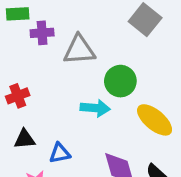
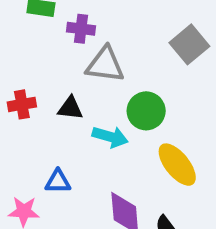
purple cross: (42, 33) -> (81, 29), moved
black triangle: (25, 139) -> (70, 108), moved

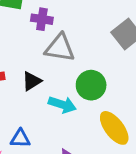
black triangle: (70, 108) -> (32, 81), turned -40

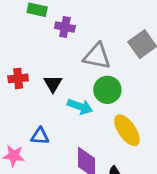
gray triangle: (60, 48) -> (97, 56), moved
black triangle: (32, 81) -> (53, 84), turned -30

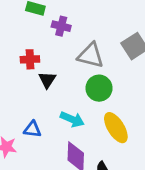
red cross: (18, 78) -> (30, 59), moved
cyan arrow: (80, 107) -> (72, 119), moved

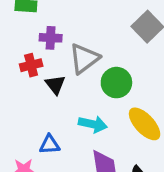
purple cross: (61, 26) -> (51, 38), moved
gray triangle: (91, 55) -> (84, 59), moved, turned -40

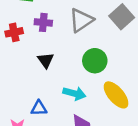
gray triangle: (84, 59) -> (81, 20), moved
red cross: (31, 65) -> (14, 32), moved

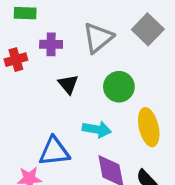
black triangle: (46, 60) -> (68, 84), moved
yellow ellipse: (116, 95) -> (149, 127), turned 32
blue triangle: (39, 108) -> (54, 151), size x1.5

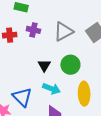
black triangle: (68, 84) -> (44, 65), moved
blue triangle: (54, 151) -> (22, 97), turned 40

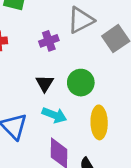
purple cross: (33, 30) -> (49, 41), moved, turned -32
gray triangle: (63, 32) -> (81, 20), moved

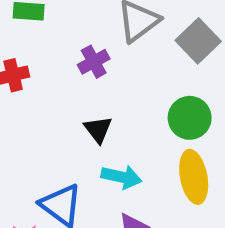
green circle: (81, 83) -> (190, 118), moved

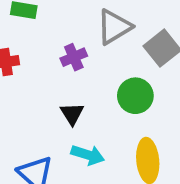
green circle: (190, 118) -> (135, 96), moved

